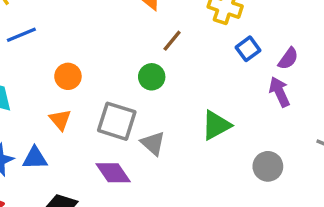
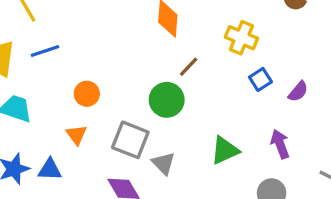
green circle: (152, 77) -> (167, 100), size x1.4
purple arrow: (279, 92) -> (280, 144), moved

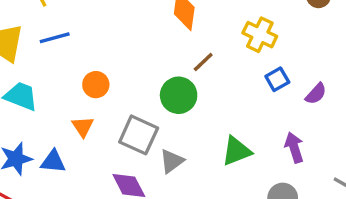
gray triangle: (163, 163) -> (172, 161), turned 35

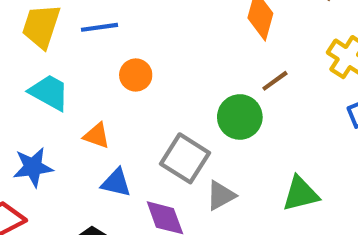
orange circle: (96, 85) -> (136, 75), moved
orange triangle: (83, 127) -> (97, 136), moved, turned -45
blue triangle: (53, 161) -> (116, 183), moved

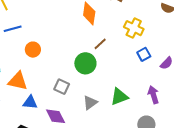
orange triangle: (97, 136) -> (18, 81), size x1.5
gray square: (185, 158) -> (62, 87), size x0.7
gray triangle: (221, 196) -> (90, 103), moved

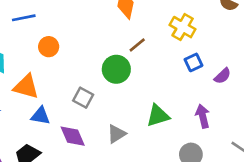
gray triangle: (90, 103) -> (116, 134), moved

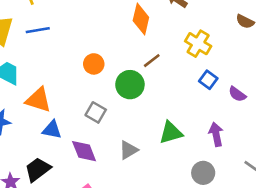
orange circle: (49, 47) -> (94, 64), moved
blue square: (194, 62) -> (208, 80), turned -30
purple semicircle: (223, 76) -> (237, 94), turned 78

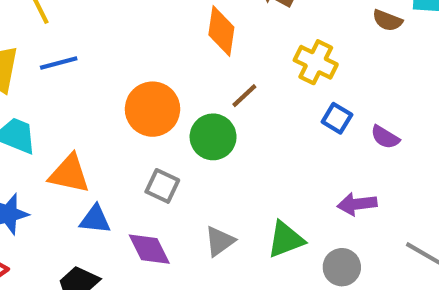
orange circle: (94, 64) -> (153, 109), size x1.6
green triangle: (171, 133) -> (286, 240), moved
purple arrow: (216, 134) -> (357, 204), turned -80

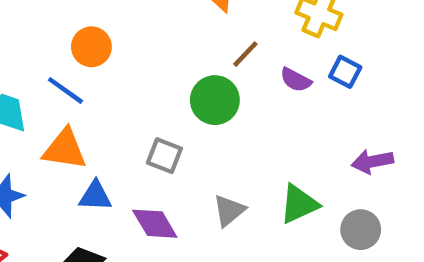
blue line: (59, 63) -> (65, 90), moved, turned 54
orange circle: (153, 109) -> (91, 47), moved, size x0.7
purple semicircle: (385, 137) -> (296, 80), moved

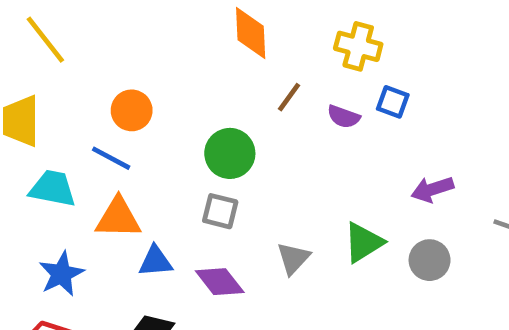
green circle: (215, 100) -> (230, 153), moved

